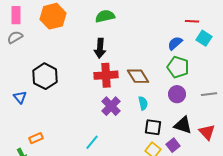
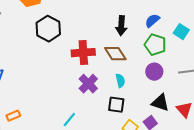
cyan square: (204, 38) -> (181, 32), moved
black arrow: (100, 48) -> (121, 26), moved
black hexagon: (45, 76) -> (48, 29), moved
black square: (153, 127) -> (116, 105), moved

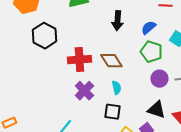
black arrow: (121, 26) -> (117, 21), moved
purple circle: (154, 72) -> (159, 79), moved

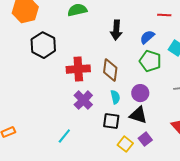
brown diamond: (111, 61) -> (110, 70), turned 40
purple circle: (159, 79) -> (140, 93), moved
black triangle: (156, 110) -> (138, 115), moved

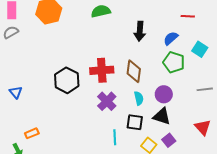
black hexagon: (43, 45) -> (67, 80), moved
cyan line: (64, 136) -> (115, 137), moved, turned -42

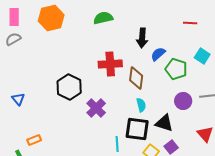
blue semicircle: (171, 38) -> (158, 54), moved
red cross: (102, 70) -> (110, 64), moved
purple circle: (164, 94) -> (183, 101), moved
purple cross: (107, 101) -> (96, 108), moved
black square: (135, 122) -> (137, 129), size x1.4

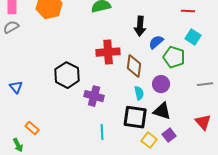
cyan square: (202, 56) -> (193, 37), moved
purple circle: (183, 101) -> (161, 84), moved
purple cross: (96, 108) -> (94, 96), turned -30
orange rectangle: (34, 140) -> (32, 128), turned 64
cyan line: (117, 144) -> (102, 132), moved

